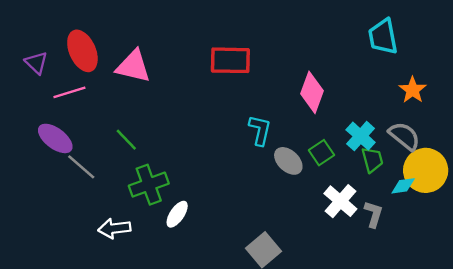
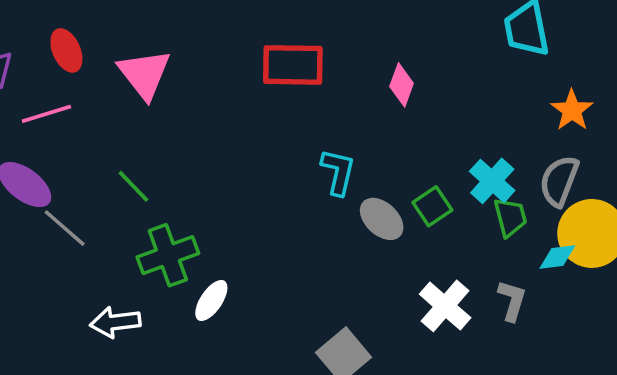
red ellipse: (82, 51) -> (66, 50), size x0.7
pink triangle: (133, 66) -> (144, 74), turned 39
pink diamond: (312, 92) -> (402, 85), moved, size x0.7
gray semicircle: (404, 136) -> (559, 181), turned -108
white cross: (340, 201) -> (445, 306), moved

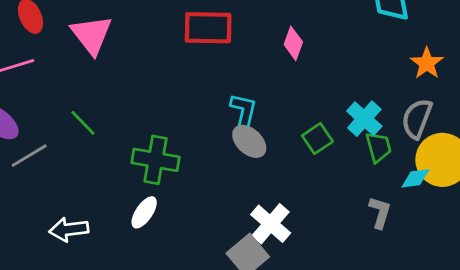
gray ellipse: (382, 219) -> (249, 141), moved
gray line: (65, 228) -> (29, 156), turned -72
green cross: (168, 255) -> (155, 160), moved, turned 30
white cross: (445, 306) -> (271, 224), moved

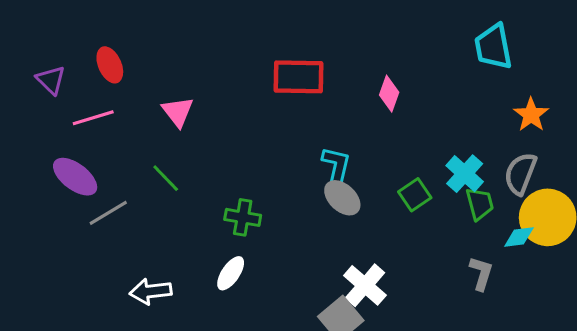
pink triangle: (92, 35) -> (178, 112), moved, size x0.7
green cross: (155, 160) -> (243, 217), size x0.7

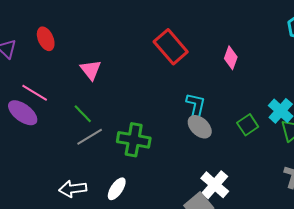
red rectangle: (299, 77) -> (171, 47), turned 48
pink line: (93, 118) -> (35, 93), moved, turned 48
gray line: (108, 213) -> (90, 137), moved
green cross: (243, 217) -> (134, 140), size x1.4
white ellipse: (231, 273) -> (117, 189), moved

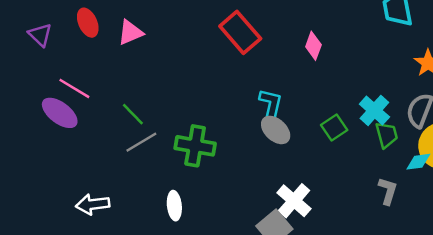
pink triangle: (91, 70) -> (130, 32), moved, turned 45
white arrow: (73, 189) -> (93, 204), moved
white ellipse: (117, 189) -> (174, 206), turned -40

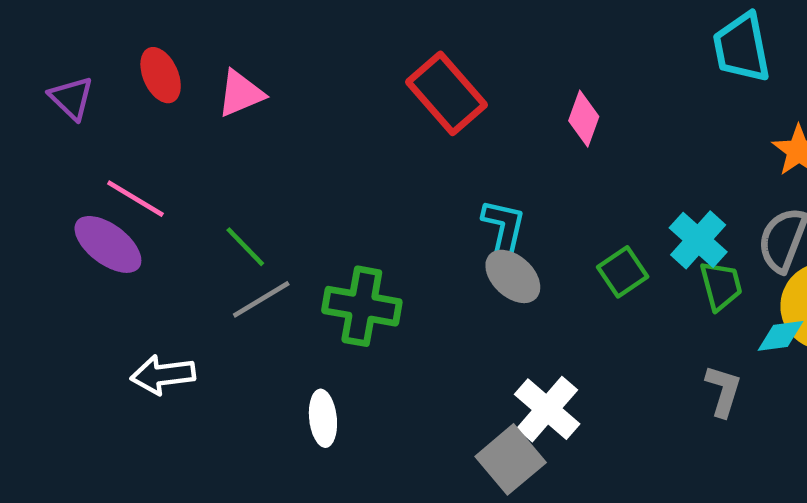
white arrow: (93, 204) -> (163, 375), moved

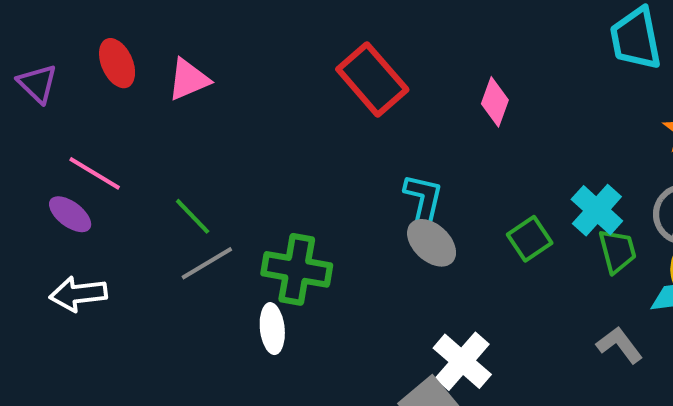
purple ellipse: (108, 244) -> (70, 214), size x0.7
white arrow: (163, 375) -> (78, 294), moved
gray L-shape: (723, 391) -> (619, 345), turned -54
white ellipse: (323, 418) -> (272, 329), moved

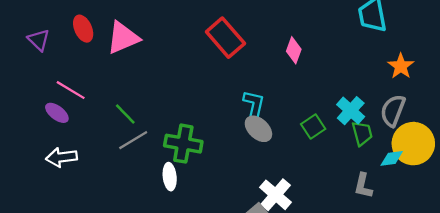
pink triangle: (189, 79) -> (123, 38), size x1.4
gray L-shape: (619, 345) -> (363, 186), turned -130

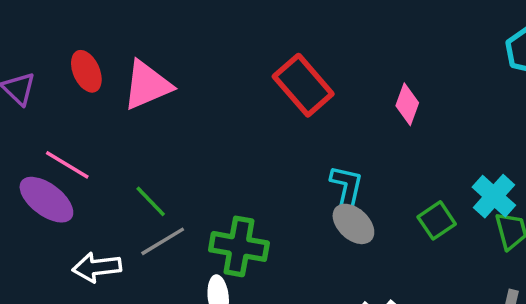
purple ellipse: (57, 113) -> (46, 200), size x1.5
white arrow: (61, 157) -> (97, 267), moved

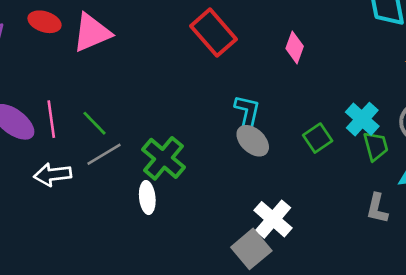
red ellipse: (86, 71) -> (45, 22), turned -48
pink line: (67, 165) -> (51, 119), moved, turned 51
green cross: (239, 246) -> (163, 158), turned 30

